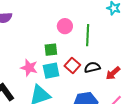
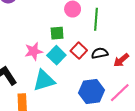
pink star: (29, 68) -> (34, 51), turned -30
cyan square: (51, 71) -> (56, 55), turned -36

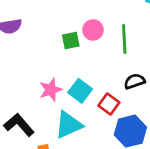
green square: (57, 33) -> (71, 40), moved
red square: (79, 51) -> (109, 104), moved

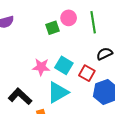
pink star: (51, 90) -> (41, 67), turned 30

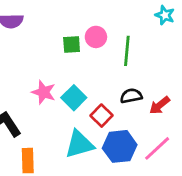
cyan triangle: (58, 92) -> (79, 144), moved

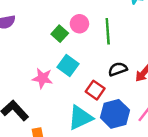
green square: (72, 45) -> (60, 34), turned -35
cyan square: (74, 98) -> (68, 66), moved

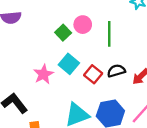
pink star: (43, 78) -> (43, 74), turned 30
red square: (95, 90) -> (93, 74), moved

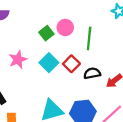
pink star: (43, 74) -> (18, 60), moved
red square: (93, 74) -> (71, 64), moved

